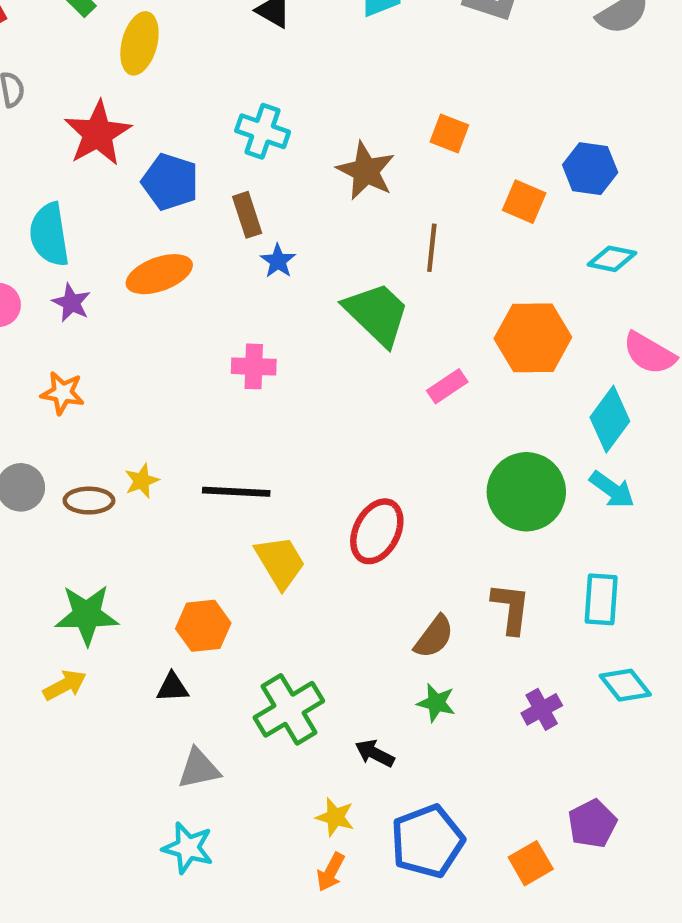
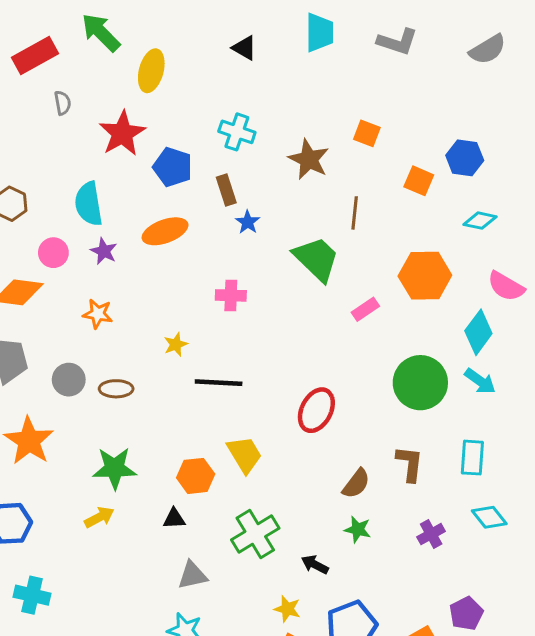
yellow star: (142, 481) -> (176, 344), moved
yellow trapezoid: (280, 562) -> (245, 455), moved

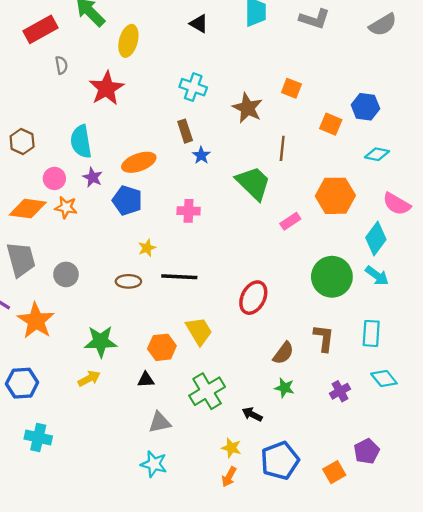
blue pentagon: (173, 167) -> (127, 200), moved
orange star: (98, 314) -> (66, 207), moved
brown ellipse: (116, 389) -> (128, 281), moved

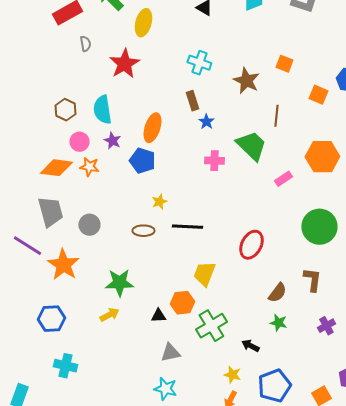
brown hexagon: (22, 141) -> (65, 110), moved
orange ellipse: (139, 162) -> (152, 128), turned -52
pink cross: (189, 211) -> (214, 161), moved
yellow trapezoid: (199, 331) -> (204, 274), turned -128
orange hexagon: (162, 347) -> (182, 303), moved

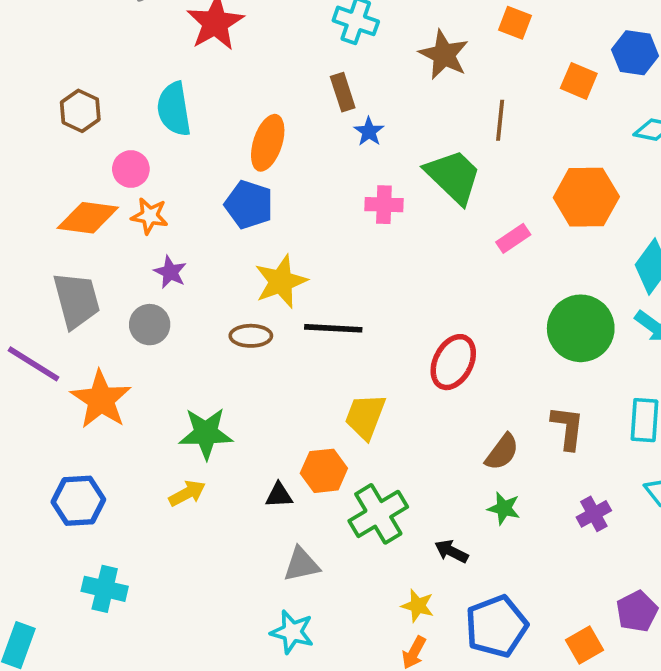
brown hexagon: (65, 110) -> (80, 111), moved
purple star: (112, 141) -> (170, 272), moved
yellow star: (159, 202) -> (281, 281), size x1.8

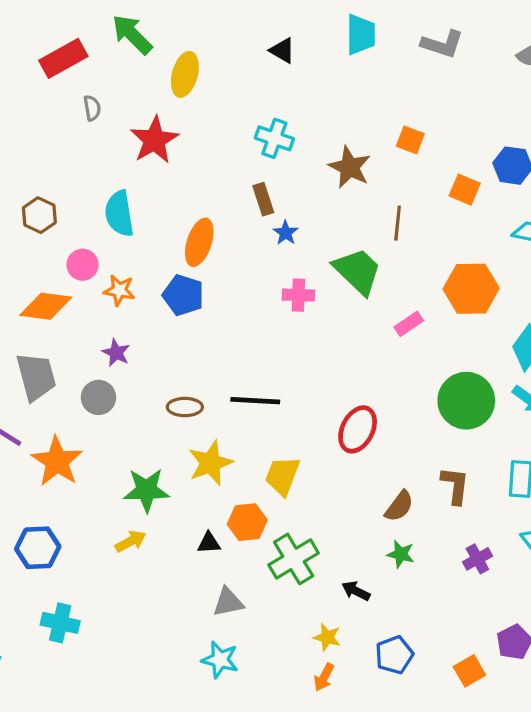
orange star: (150, 216) -> (119, 290), moved
yellow star: (281, 281) -> (210, 463), moved
blue pentagon: (496, 626) -> (394, 655), size x0.7

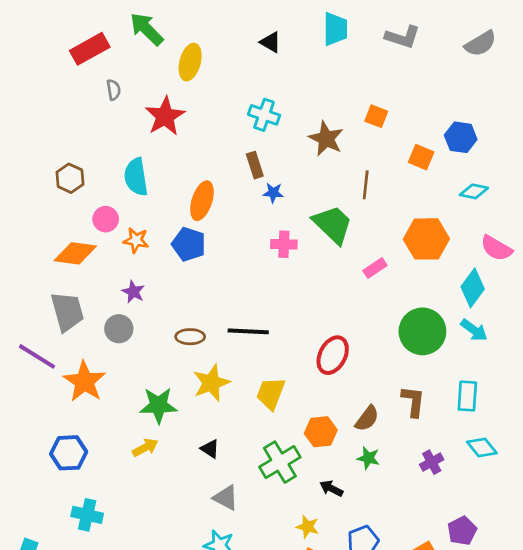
blue star: (286, 233) -> (273, 193), turned -30
orange hexagon: (247, 522) -> (321, 432), moved
black triangle: (209, 543) -> (210, 449), turned 36
gray triangle: (228, 602) -> (226, 498), turned 40

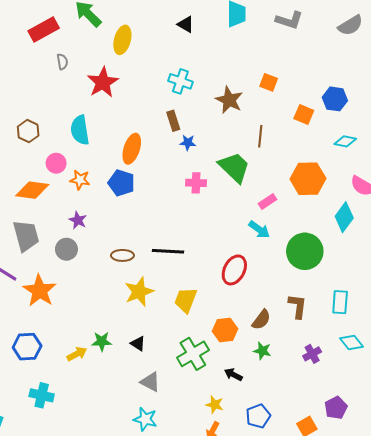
cyan arrow: (474, 330) -> (259, 230), moved
green star: (158, 405) -> (102, 341), moved, size x0.7
yellow arrow: (145, 448) -> (77, 354), moved

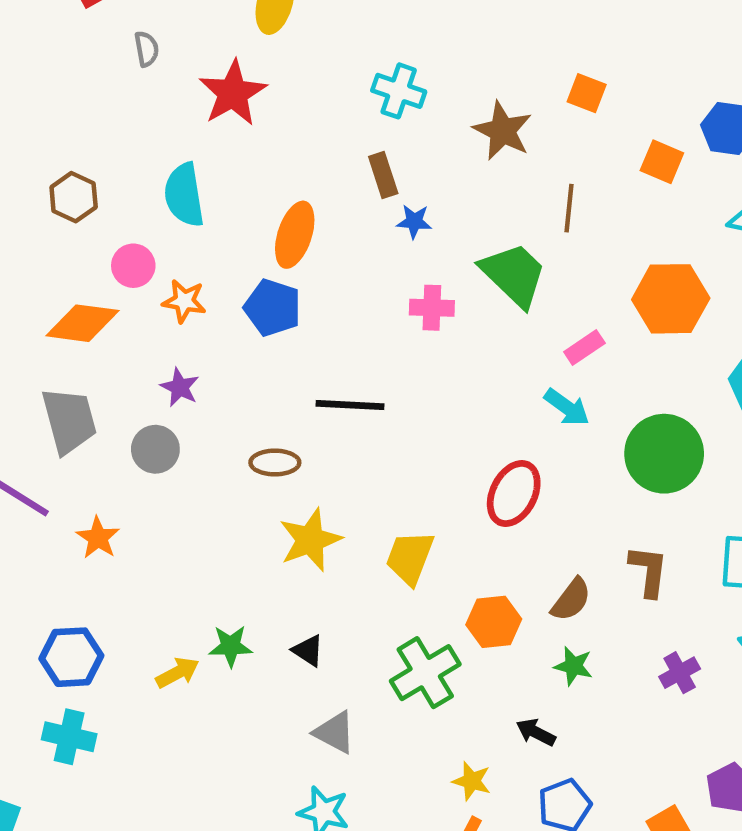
black line: (168, 251) -> (350, 405), moved
orange star: (40, 291) -> (98, 538), size x0.6
black arrow: (233, 375) -> (536, 732), moved
cyan cross: (42, 395) -> (69, 737), moved

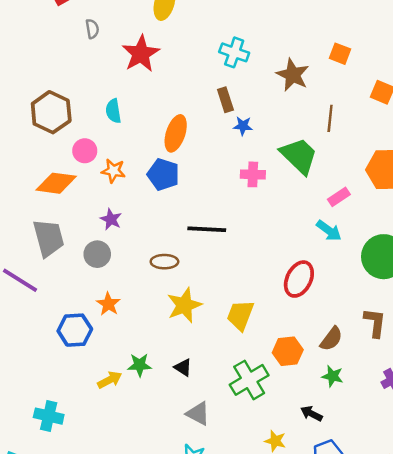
cyan semicircle: (184, 195) -> (113, 111), size x0.7
brown hexagon: (74, 197) -> (51, 112), size x1.5
orange star: (98, 538) -> (108, 304), moved
blue hexagon: (71, 657) -> (75, 330), moved

